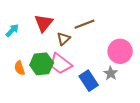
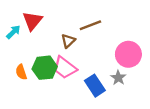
red triangle: (44, 23) -> (32, 21), moved

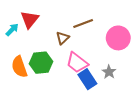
pink circle: (128, 54) -> (118, 38), moved
pink trapezoid: (65, 68) -> (77, 63), moved
orange semicircle: (21, 72) -> (19, 67), size x1.5

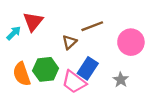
pink trapezoid: (77, 63) -> (74, 82), moved
blue rectangle: (87, 79) -> (88, 68), moved, turned 66

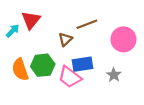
blue rectangle: (88, 68) -> (83, 64), turned 48

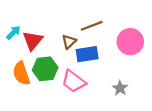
red triangle: (31, 20) -> (33, 41), moved
blue rectangle: (83, 64) -> (87, 54), moved
gray star: (114, 75) -> (120, 88), moved

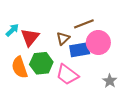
pink circle: (130, 42) -> (98, 42), moved

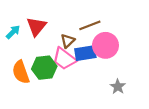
red triangle: (30, 37) -> (36, 26), moved
pink trapezoid: (67, 75) -> (64, 59), moved

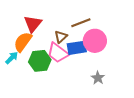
cyan arrow: (13, 32) -> (12, 58), moved
orange semicircle: (21, 72) -> (23, 42), moved, turned 55
gray star: (118, 87) -> (98, 78), moved

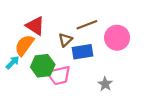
red triangle: (33, 24) -> (35, 26), turned -36
pink circle: (95, 41) -> (117, 38), moved
pink trapezoid: (58, 53) -> (59, 75), moved, turned -50

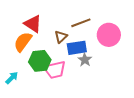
cyan arrow: (13, 62) -> (12, 78), moved
gray star: (105, 84) -> (85, 60), moved

